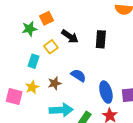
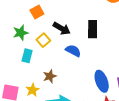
green star: (29, 29) -> (21, 33), moved
blue semicircle: (78, 75) -> (73, 51), moved
yellow star: (32, 87) -> (32, 90), moved

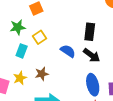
black arrow: (62, 28) -> (92, 55), moved
yellow star: (32, 90) -> (20, 78), moved

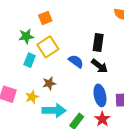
yellow square: (40, 37) -> (48, 47), size x1.5
yellow star: (20, 78) -> (32, 97), moved

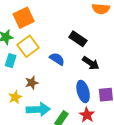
orange square: (45, 18) -> (24, 18), size x1.5
black rectangle: (98, 43) -> (78, 39), turned -60
black arrow: (99, 66) -> (91, 63), moved

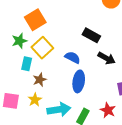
brown star: (32, 83) -> (40, 80), moved
blue ellipse: (83, 91) -> (79, 81), moved, turned 30

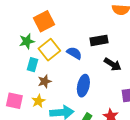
black rectangle: (91, 35) -> (99, 40), turned -42
blue semicircle: (73, 57) -> (74, 53), moved

